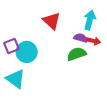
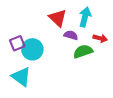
cyan arrow: (90, 20) -> (85, 17), moved
purple semicircle: (81, 38) -> (71, 35), moved

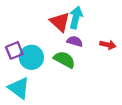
cyan arrow: (85, 17) -> (76, 17), moved
green semicircle: (83, 51) -> (64, 60), moved, turned 48

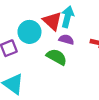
cyan circle: (31, 57) -> (29, 32), moved

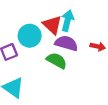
purple semicircle: (66, 40) -> (66, 43), size x1.5

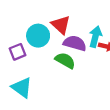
cyan arrow: (67, 21) -> (95, 37), moved

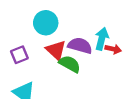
red triangle: (61, 25) -> (56, 50), moved
cyan circle: (38, 36) -> (46, 23), moved

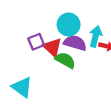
cyan circle: (46, 23) -> (69, 25), moved
purple square: (19, 55) -> (36, 42), moved

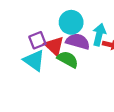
cyan triangle: (22, 87) -> (34, 60), moved

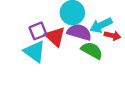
cyan arrow: (99, 35) -> (101, 25), turned -130
green semicircle: (68, 59) -> (92, 50), moved

